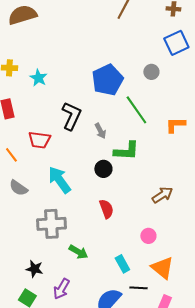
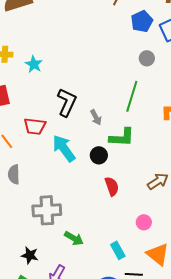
blue pentagon: (107, 80) -> (142, 21), moved, size x0.7
green line: (136, 110) -> (132, 96), turned 52
cyan arrow: (59, 180) -> (64, 148), moved
gray semicircle: (18, 188) -> (14, 174), turned 54
red semicircle: (106, 209) -> (112, 186), moved

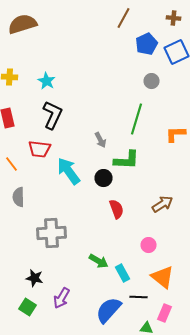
cyan star: (34, 64) -> (46, 81), moved
black L-shape: (67, 102) -> (52, 115), moved
green arrow: (74, 238) -> (98, 261), moved

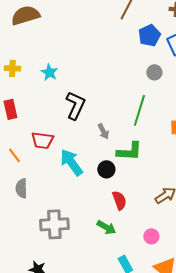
black L-shape: (52, 115) -> (75, 105), moved
green arrow: (98, 261) -> (106, 227), moved

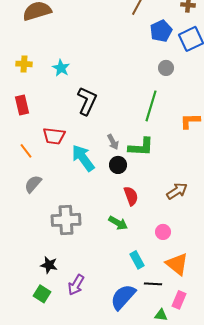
gray arrow: (103, 131) -> (113, 142), moved
gray semicircle: (21, 188) -> (33, 184), turned 42

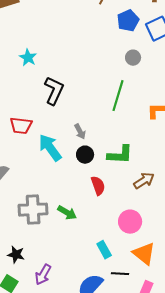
green L-shape: (141, 147) -> (120, 155), moved
green arrow: (118, 223) -> (67, 213), moved
pink circle: (163, 232) -> (130, 222), size x1.5

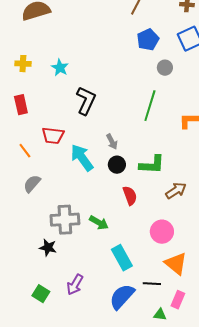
blue pentagon: (128, 21) -> (148, 40), moved
cyan rectangle: (104, 250) -> (122, 258), moved, size x1.4
black star: (16, 255) -> (48, 248), moved

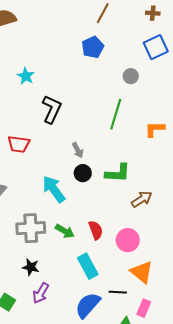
blue pentagon: (148, 40) -> (93, 47), moved
cyan arrow: (82, 158) -> (54, 189), moved
red semicircle: (130, 196) -> (96, 230), moved
black star: (48, 248) -> (31, 267), moved

